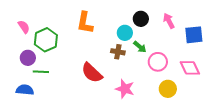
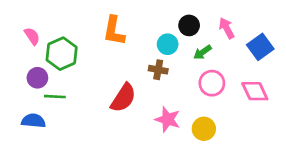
blue square: (194, 35) -> (260, 47), turned -30
green arrow: (140, 47) -> (202, 52), moved, turned 104
red semicircle: (92, 73) -> (123, 98), turned -100
yellow circle: (168, 89) -> (204, 129), moved

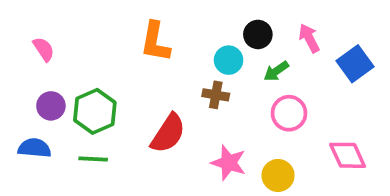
green hexagon: (62, 54) -> (95, 111), moved
pink diamond: (255, 91) -> (348, 155), moved
green line: (55, 97) -> (93, 159), moved
blue semicircle: (33, 121) -> (34, 148), moved

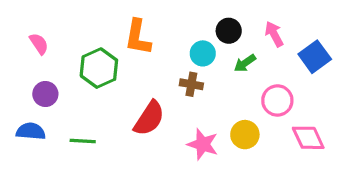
green hexagon: (95, 111) -> (99, 68), moved
pink circle: (289, 113) -> (277, 100), moved
yellow circle: (278, 175) -> (245, 135), moved

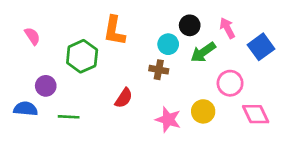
green arrow: (245, 63) -> (203, 52), size x1.4
purple circle: (45, 94) -> (46, 86), moved
red semicircle: (149, 118) -> (124, 98), size x0.7

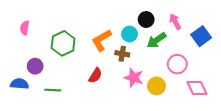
orange L-shape: (114, 31) -> (102, 40), moved, turned 50
pink semicircle: (32, 36) -> (25, 28), turned -136
pink star: (168, 120) -> (134, 78), moved

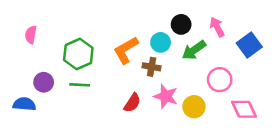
red semicircle: (95, 76) -> (132, 103), moved
green line: (53, 90) -> (80, 85), moved

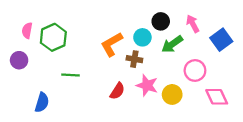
green hexagon: (78, 54) -> (53, 37), moved
purple circle: (44, 82) -> (19, 60), moved
blue semicircle: (24, 104) -> (42, 102), moved, turned 102

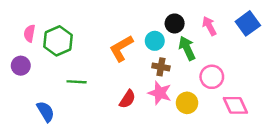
blue square: (221, 40) -> (248, 23), moved
green arrow: (172, 44) -> (187, 48), turned 100
brown cross: (134, 59) -> (161, 67), moved
blue semicircle: (42, 102) -> (46, 112), turned -48

